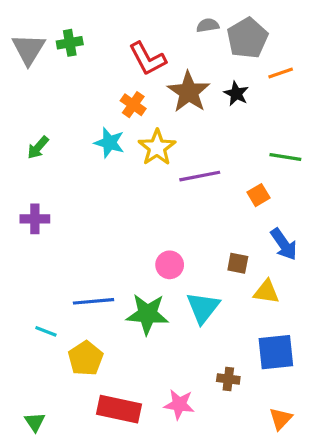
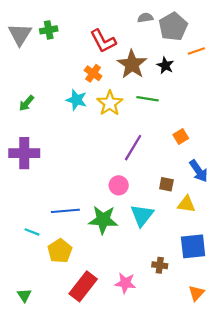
green line: (285, 157) -> (148, 99), moved
purple line: (200, 176) -> (133, 148), moved, turned -48
purple cross: (35, 219) -> (24, 153), size x1.5
red rectangle: (119, 409) -> (83, 286), turned -64

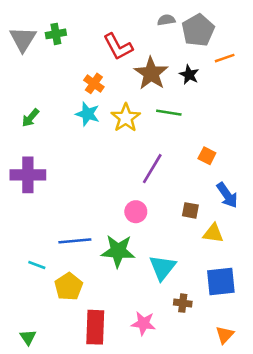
orange cross: (93, 73) -> (94, 83), moved
orange square: (181, 136) -> (207, 156), turned -32
cyan triangle: (142, 215) -> (162, 268), moved
red rectangle: (83, 286) -> (95, 327), turned -36

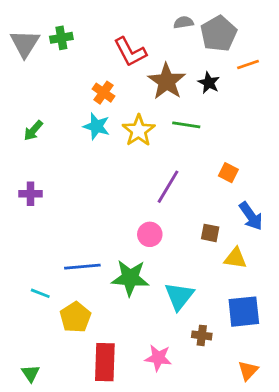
purple cross: (28, 175) -> (30, 194), size x0.6

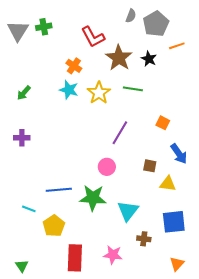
gray semicircle: (183, 22) -> (131, 16), turned 120

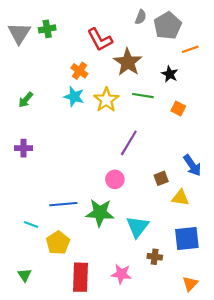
black star: (149, 59) -> (170, 74), moved
orange square: (163, 123) -> (178, 108), moved
brown square: (150, 166) -> (161, 178), turned -32
green triangle: (22, 266) -> (25, 275), moved

